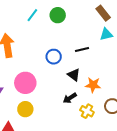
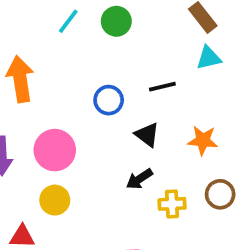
orange star: (93, 85) -> (203, 140), moved
yellow cross: (87, 111) -> (172, 204), turned -32

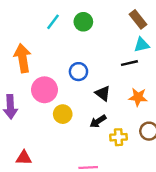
black line: (162, 87) -> (129, 63), moved
pink circle: (55, 150) -> (44, 90), moved
yellow circle: (55, 200) -> (63, 114), moved

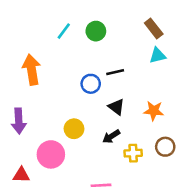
black line: (129, 63) -> (115, 72), moved
pink circle: (44, 90) -> (51, 154), moved
red triangle: (24, 158) -> (21, 175), moved

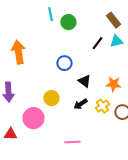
cyan line: (64, 31) -> (50, 14), moved, turned -48
black line: (115, 72) -> (97, 43), moved, turned -40
yellow cross: (133, 153) -> (102, 106), moved, turned -32

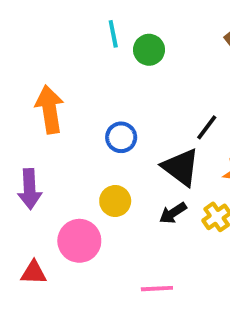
black line: (97, 43) -> (207, 127), moved
blue circle: (64, 63) -> (121, 137), moved
black triangle: (84, 81) -> (181, 167), size x1.5

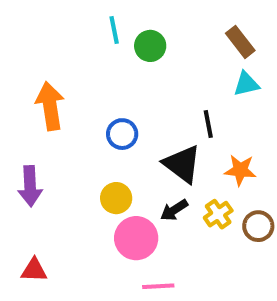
black line: (207, 127) -> (208, 124), turned -48
pink circle: (79, 241) -> (136, 238), moved

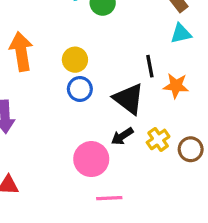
blue circle: (122, 134) -> (80, 89), moved
orange star: (240, 170) -> (176, 86), moved
yellow circle: (116, 198) -> (75, 60), moved

